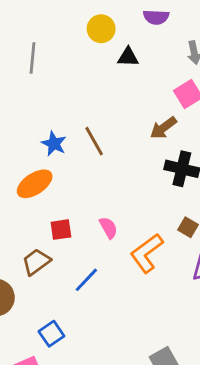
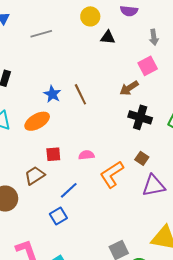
gray line: (33, 58) -> (41, 34), turned 65
pink semicircle: (108, 228) -> (86, 155), turned -70
blue square: (51, 334) -> (58, 216), moved

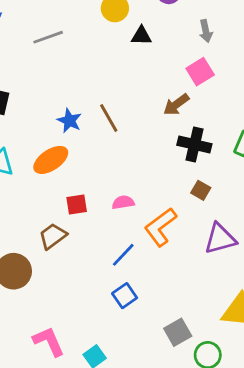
brown square: (142, 158) -> (201, 190), moved
blue line: (69, 190) -> (123, 255), moved
blue square: (58, 216) -> (125, 296), moved

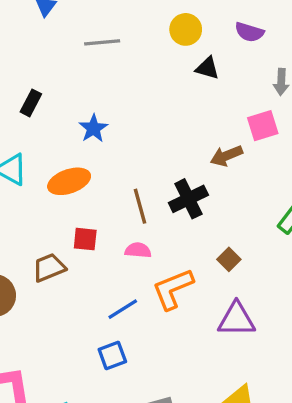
brown line: (109, 118) -> (140, 206), moved
blue star: (69, 121) -> (93, 128), moved
black cross: (194, 145) -> (188, 199), moved, turned 36

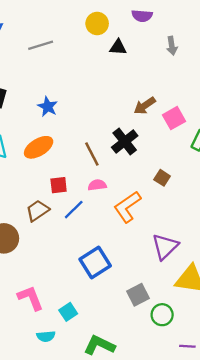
pink square: (263, 126) -> (174, 118), moved
blue line: (123, 309) -> (74, 210), moved
purple triangle: (236, 319) -> (165, 247), moved, turned -32
blue square: (112, 356) -> (95, 263), size x1.5

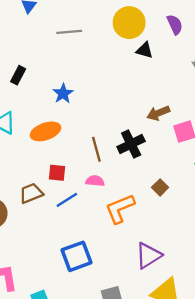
purple semicircle: (142, 16) -> (175, 24), turned -132
yellow circle: (97, 24) -> (129, 23), size x1.4

